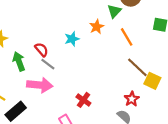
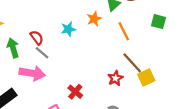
yellow square: (152, 81) -> (146, 78), turned 35
red star: (132, 99) -> (115, 78), moved

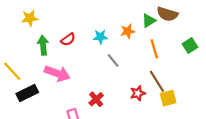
green square: (158, 22) -> (190, 46), turned 32
red semicircle: (37, 38) -> (68, 39), turned 80
gray line: (42, 53) -> (113, 60), moved

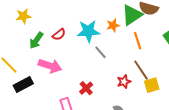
green triangle: (149, 21) -> (132, 15), size x1.6
cyan star: (100, 37) -> (88, 31), size x1.6
green arrow: (43, 45) -> (36, 40), turned -138

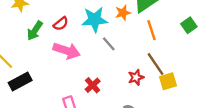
pink arrow: (50, 66) -> (67, 51), moved

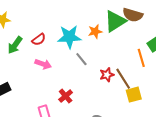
orange line: (151, 30) -> (141, 58), moved
pink arrow: (67, 51) -> (43, 64), size x0.7
red star: (136, 77) -> (107, 75), moved

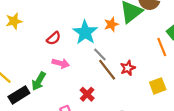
cyan star: (69, 37) -> (85, 32), turned -30
green arrow: (15, 45) -> (39, 81), moved
brown line: (123, 79) -> (107, 70), moved

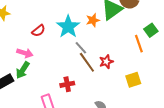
pink arrow: (61, 63) -> (25, 53), moved
red cross: (87, 94) -> (67, 84), turned 32

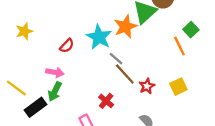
orange star: (93, 20) -> (125, 27), size x1.5
red star: (106, 62) -> (147, 86), moved
red cross: (67, 84) -> (106, 101), turned -32

